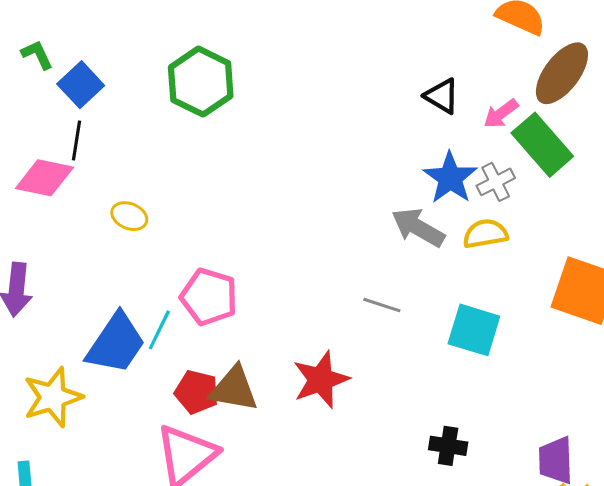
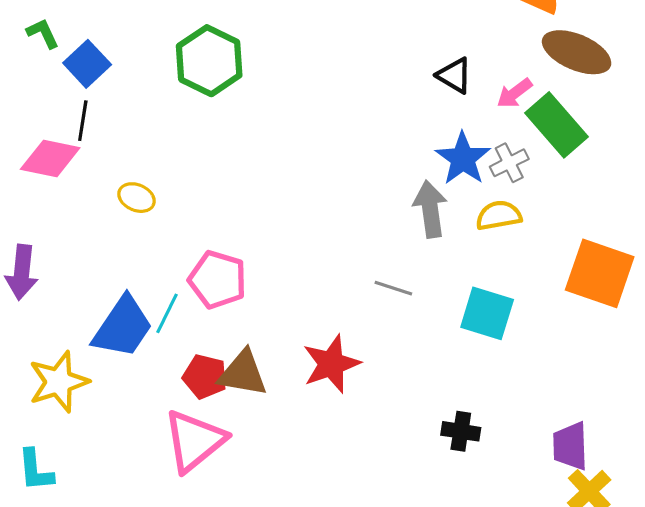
brown ellipse: (562, 73) -> (577, 52), turned 76
gray arrow: (418, 227) -> (430, 209), turned 52

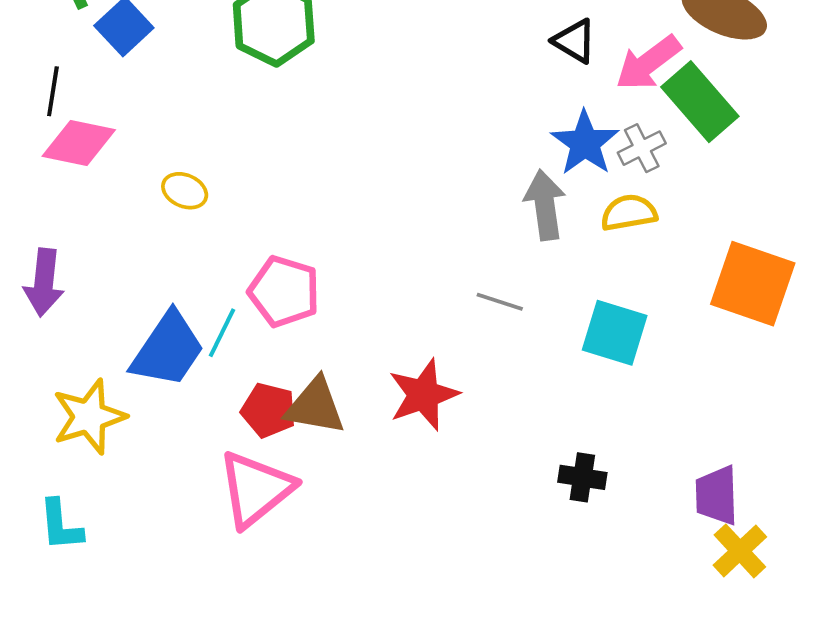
pink arrow: (514, 93) -> (648, 63), size x1.5
black line: (83, 121) -> (53, 91), moved

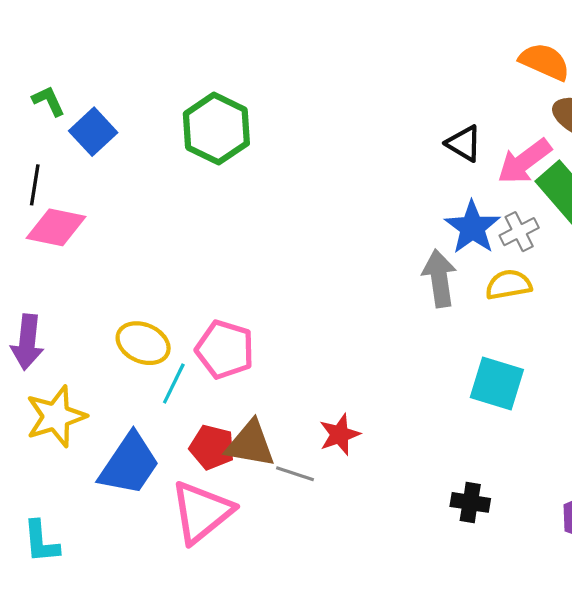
yellow ellipse: (185, 191) -> (143, 343), moved, size x1.4
gray line: (500, 302) -> (295, 474), moved
blue trapezoid: (168, 350) -> (129, 464), moved
red star: (424, 395) -> (340, 434), size x0.7
yellow star: (89, 417) -> (56, 416), moved

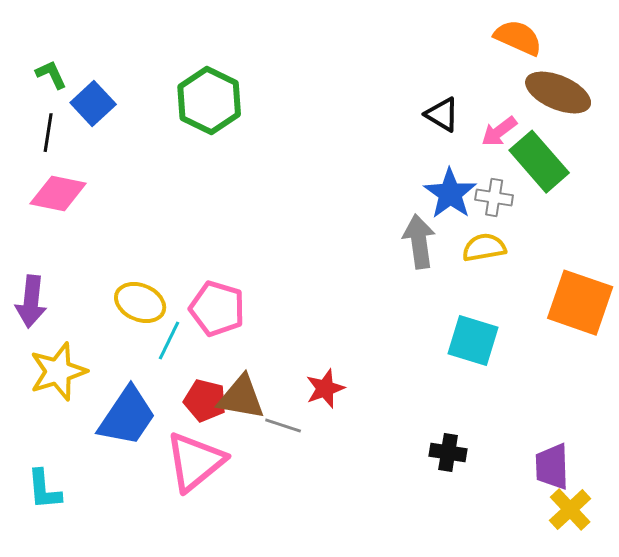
pink arrow: (524, 161) -> (499, 132), size x0.7
black line: (35, 185) -> (48, 133), moved
gray cross: (519, 232) -> (494, 198), turned 36

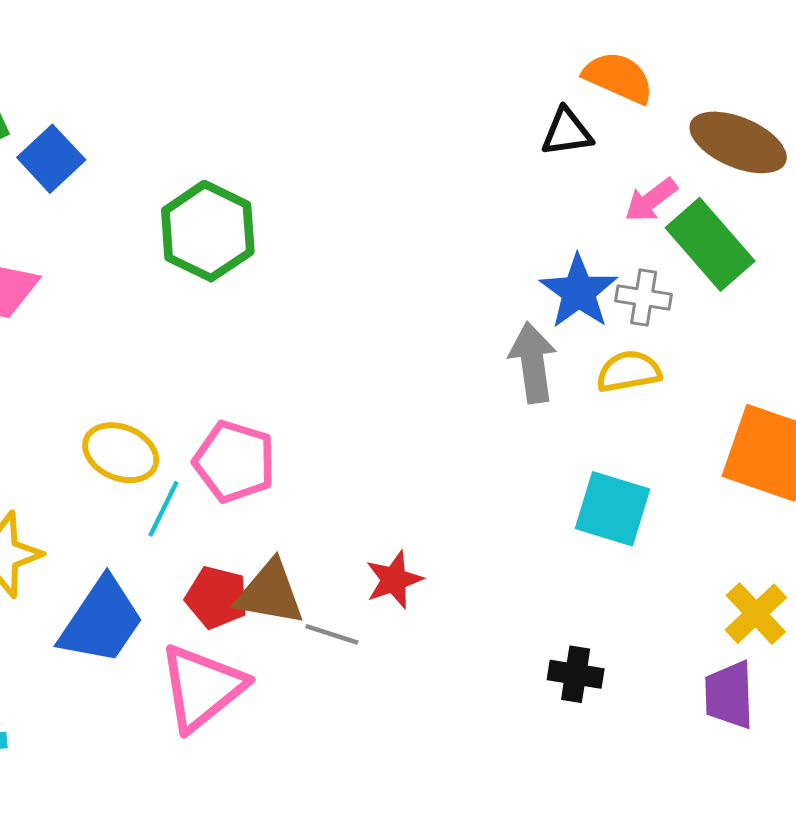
orange semicircle: (518, 38) -> (618, 77), moved
green hexagon: (209, 101) -> (208, 231), moved
black triangle: (442, 115) -> (567, 132), moved, turned -39
yellow cross: (570, 510) -> (756, 614), moved

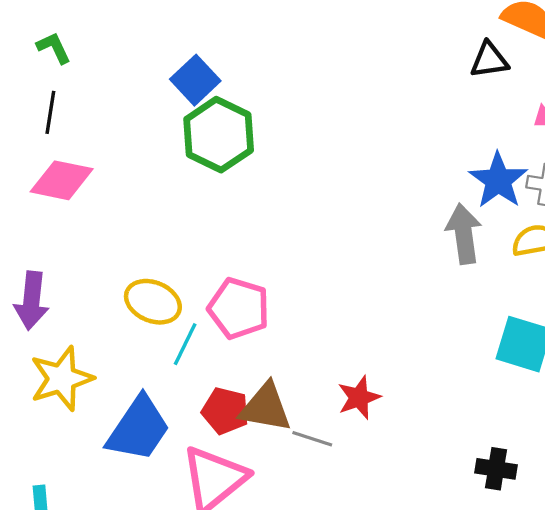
blue square: (51, 159) -> (195, 80), moved

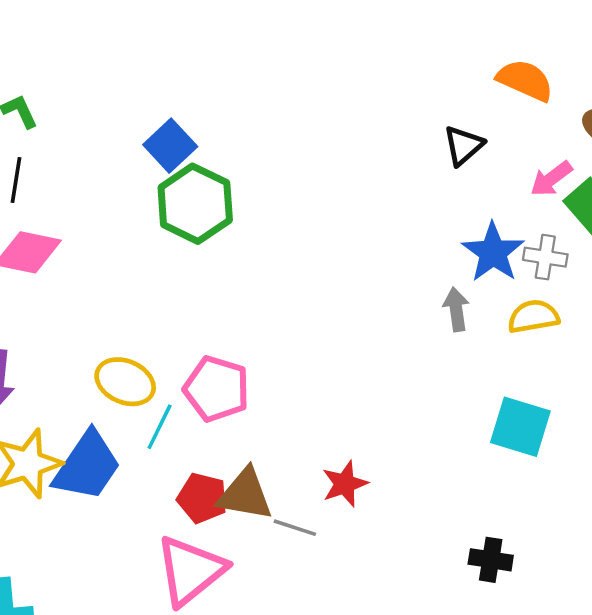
black triangle: (489, 60) -> (463, 146), moved, turned -33
gray arrow: (464, 234) -> (456, 309), size x0.7
blue trapezoid: (138, 429) -> (87, 466), moved

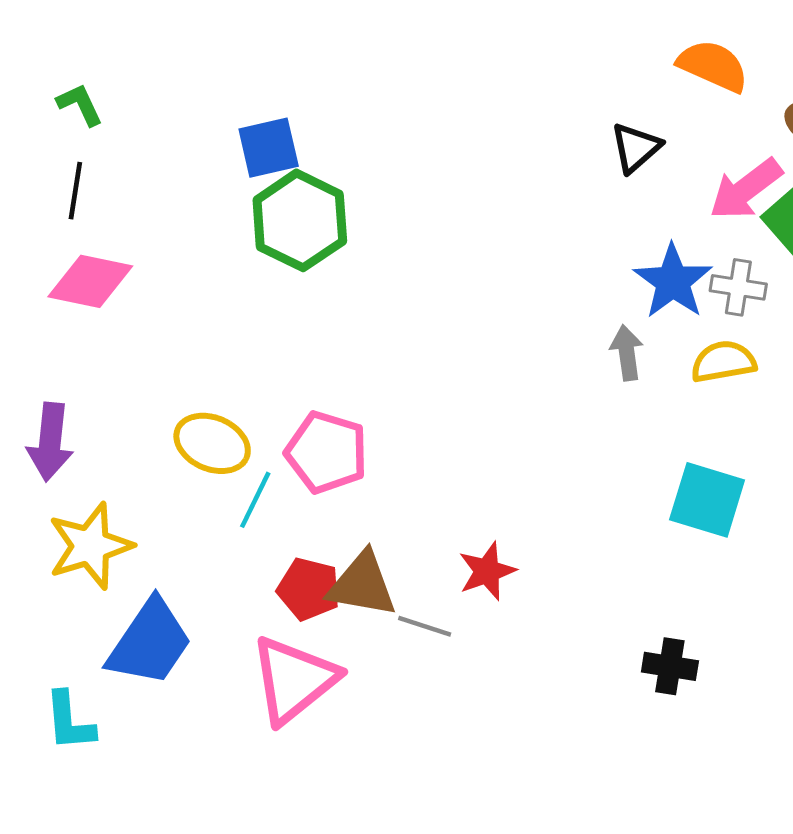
blue square: (170, 146) -> (269, 148), turned 30
pink arrow: (551, 179) -> (746, 189), size x1.4
blue trapezoid: (87, 466) -> (150, 643), moved

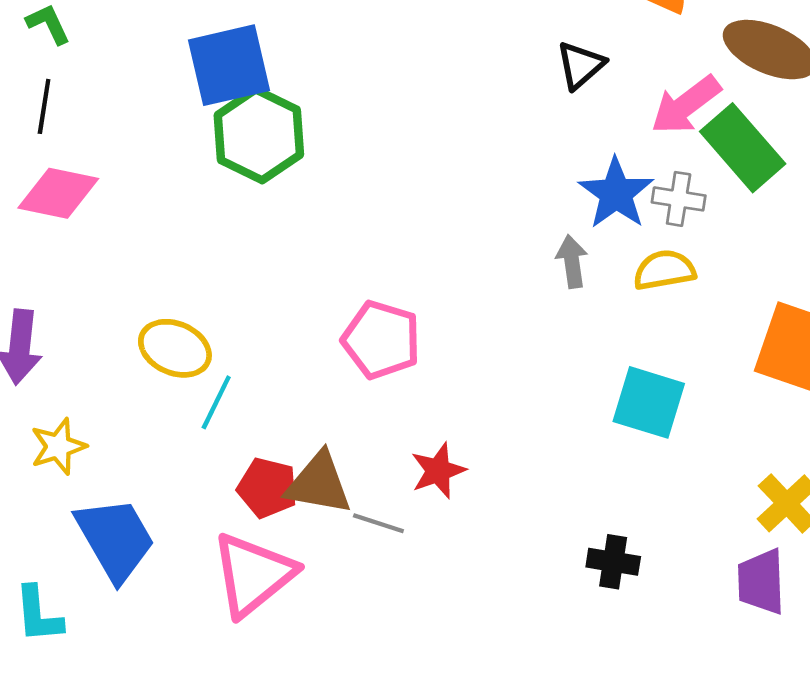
blue square: (269, 148) -> (229, 65), size x1.4
pink pentagon: (327, 452) -> (381, 340), moved
yellow star: (90, 546) -> (58, 447), size x0.7
blue trapezoid: (150, 643) -> (115, 539), turned -64

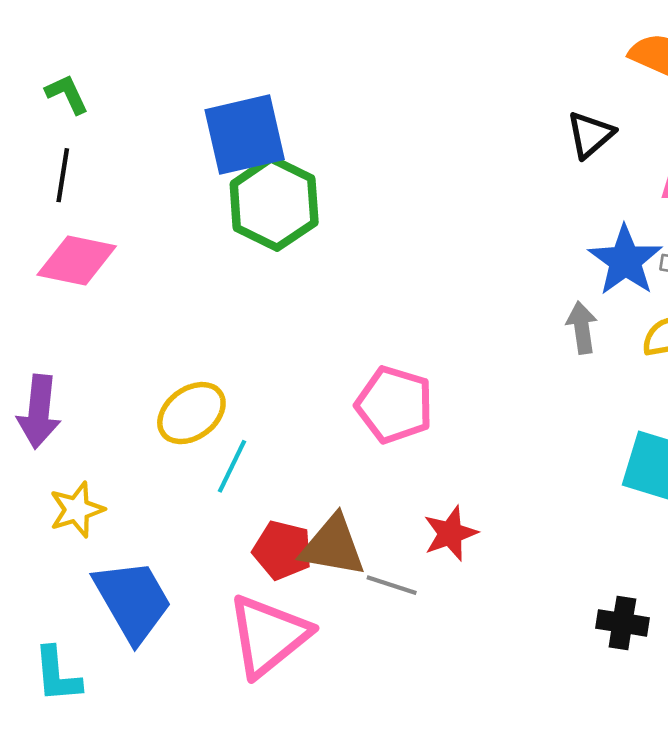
yellow ellipse: (175, 348) -> (191, 413), turned -60

